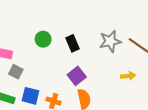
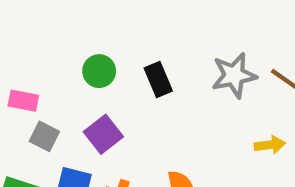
purple square: (77, 76) -> (103, 134), moved

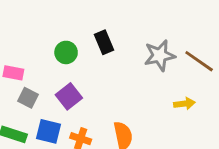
black rectangle: (158, 80) -> (104, 42), moved

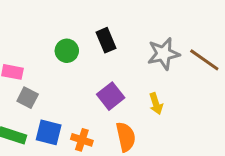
purple square: (69, 96) -> (111, 96), moved
yellow arrow: (184, 104) -> (156, 104), moved, turned 78

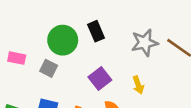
green circle: (67, 51) -> (63, 40), size x1.5
gray square: (28, 98) -> (49, 68), moved

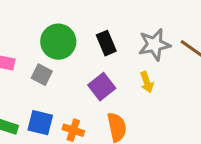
black rectangle: (96, 31) -> (106, 43), moved
yellow arrow: (138, 85) -> (147, 82), moved

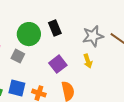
black rectangle: (106, 43) -> (55, 28), moved

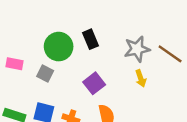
yellow arrow: (88, 61) -> (141, 78), moved

